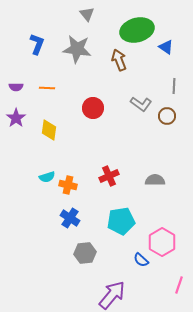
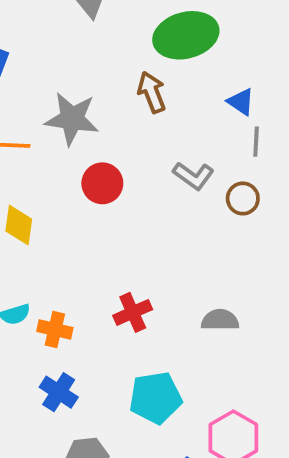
blue triangle: (166, 47) -> (241, 102), moved
gray star: (77, 49) -> (72, 119), moved

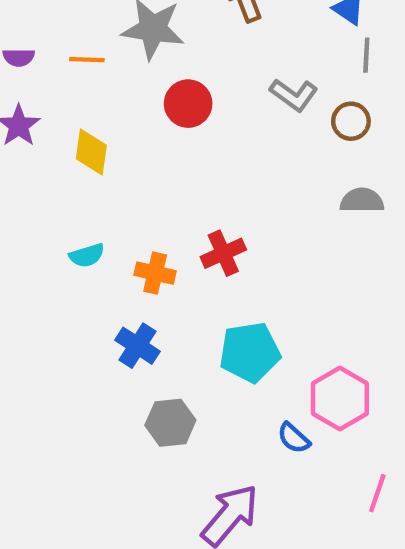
gray semicircle: (220, 320) -> (362, 200), moved
orange cross: (55, 329) -> (155, 273), moved

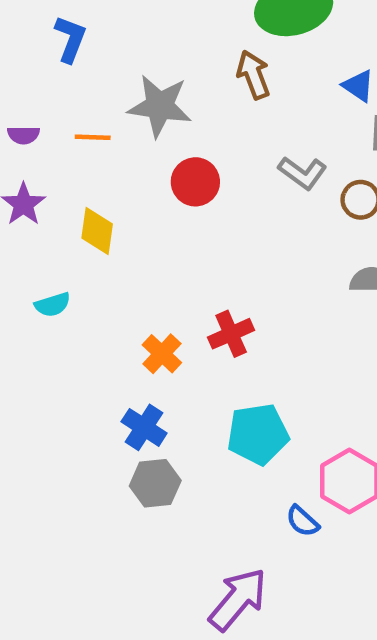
cyan semicircle: (87, 255) -> (53, 305), moved
orange cross: (155, 273) -> (162, 354), turned 30
gray hexagon: (170, 423) -> (155, 483), moved

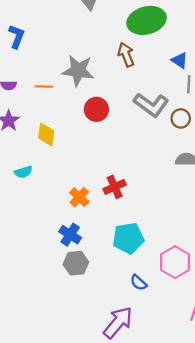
blue L-shape: (70, 39) -> (17, 36), moved
gray L-shape: (303, 173) -> (151, 105), size x1.4
blue semicircle: (303, 521) -> (139, 283), moved

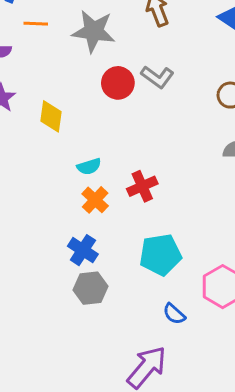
orange line: (44, 87) -> (36, 24), moved
gray L-shape: (151, 105) -> (157, 77), moved, size x0.7
cyan semicircle: (23, 172) -> (89, 167), moved

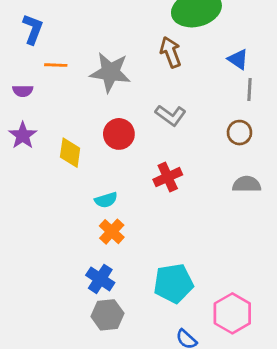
red circle: (118, 83) -> (119, 134), moved
red cross: (142, 186) -> (168, 177), moved

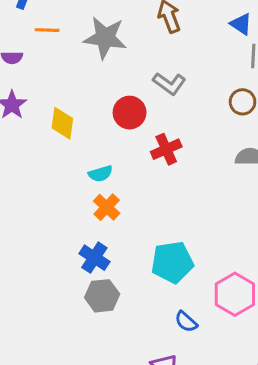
red circle: (119, 134) -> (130, 113), moved

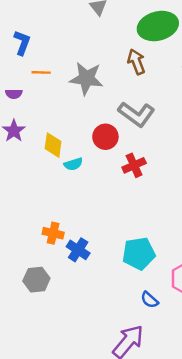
gray L-shape: (169, 84) -> (136, 114), size x1.4
cyan semicircle: (101, 174) -> (73, 164), moved
orange cross: (107, 207) -> (53, 233), moved, turned -30
gray hexagon: (102, 296) -> (36, 280), moved

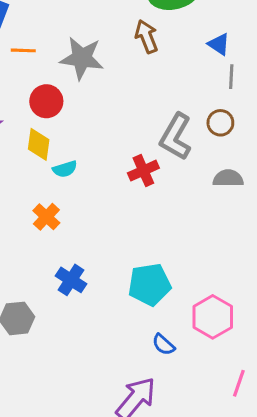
gray L-shape: (136, 114) -> (176, 137), moved, turned 84
red circle: (105, 137) -> (46, 101), moved
orange cross: (53, 233) -> (46, 217), moved, turned 30

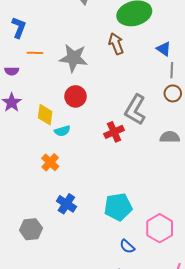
red circle: (46, 101) -> (76, 96), moved
brown circle: (220, 123) -> (173, 93), moved

